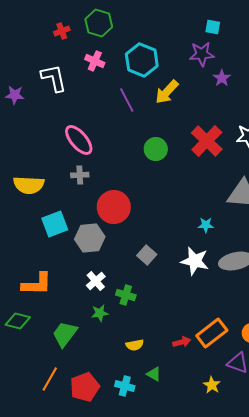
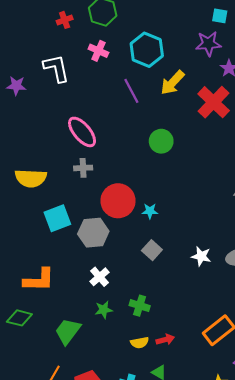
red cross: (207, 141) -> (214, 102), moved
cyan star: (206, 225) -> (150, 211), moved
white star: (195, 261) -> (201, 256), size x0.7
green cross: (126, 295) -> (140, 306), moved
red arrow: (182, 342) -> (165, 339), moved

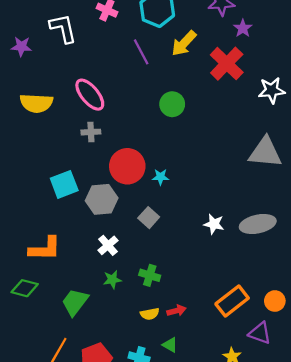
yellow semicircle: (31, 178) -> (36, 103), moved
gray square: (152, 250) -> (149, 218), moved

